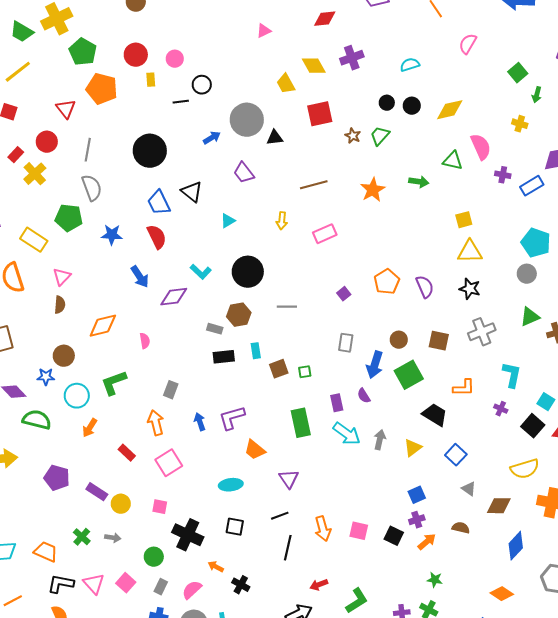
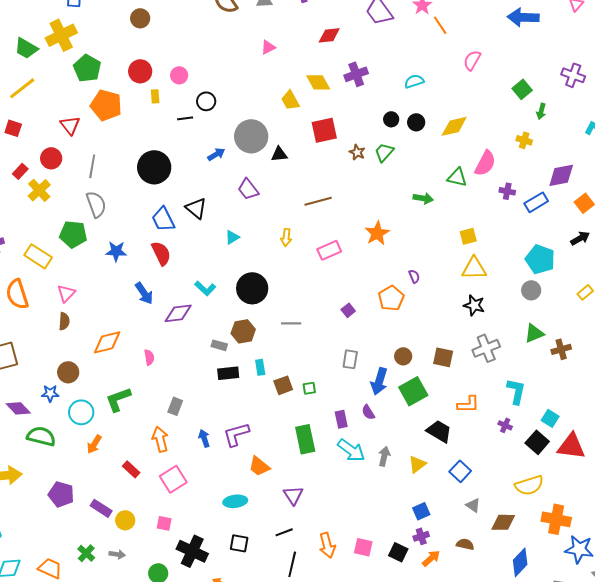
pink semicircle: (481, 147) -> (485, 163), turned 52
orange star: (373, 190) -> (377, 233), moved
purple semicircle: (425, 287) -> (414, 276), moved, size x0.6

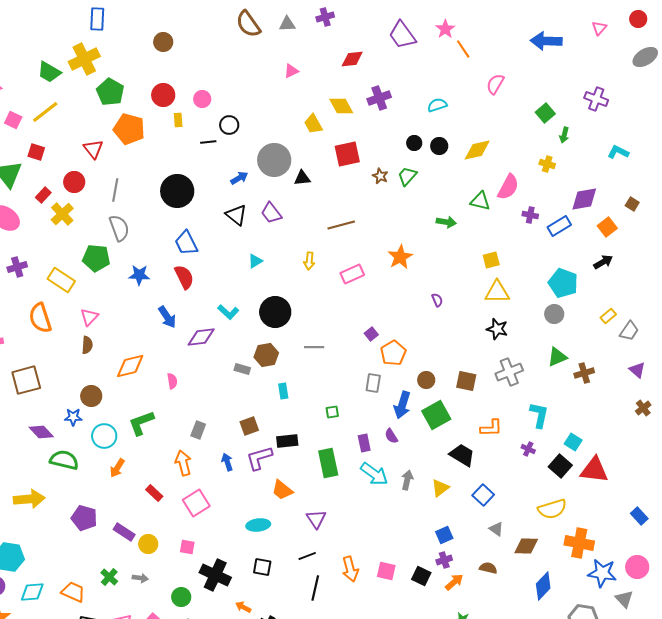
black triangle: (196, 208) -> (236, 215), moved
orange pentagon: (391, 298) -> (393, 353), moved
black rectangle: (228, 373) -> (287, 441), moved
brown square: (283, 385) -> (249, 426), moved

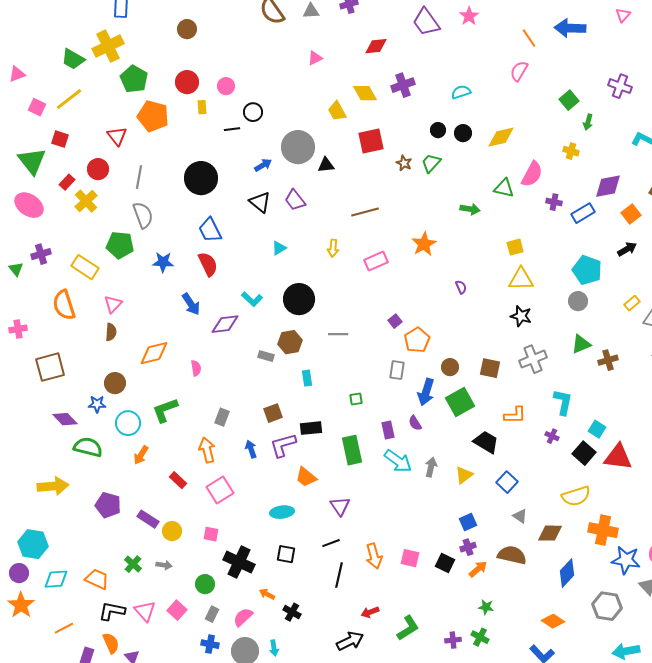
orange line: (463, 49) -> (529, 38), moved
brown semicircle: (488, 568) -> (512, 555), size x1.6

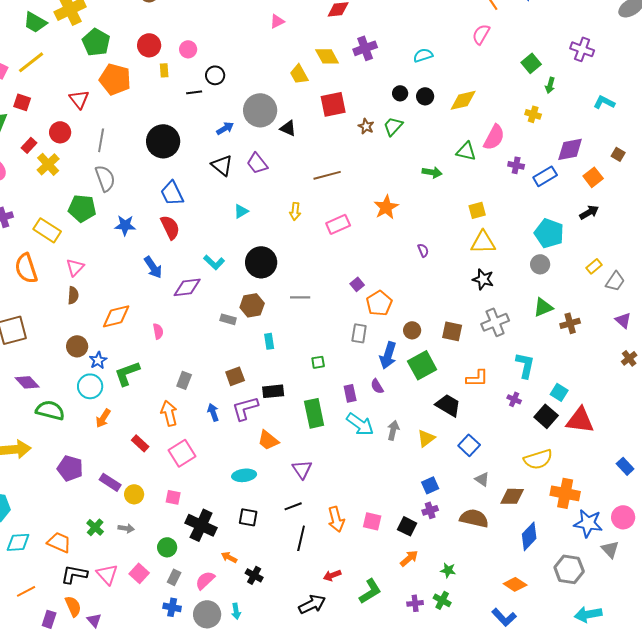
black triangle: (326, 165) -> (288, 128), turned 30
blue star: (97, 404) -> (98, 360), moved, turned -30
orange arrow: (478, 569) -> (409, 558), moved

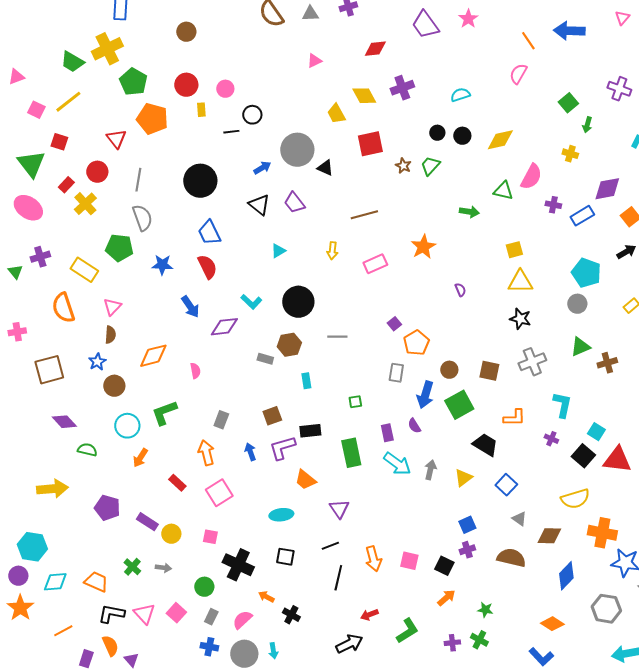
blue star: (98, 360) -> (97, 362), moved
green semicircle: (50, 410) -> (87, 450), size x0.7

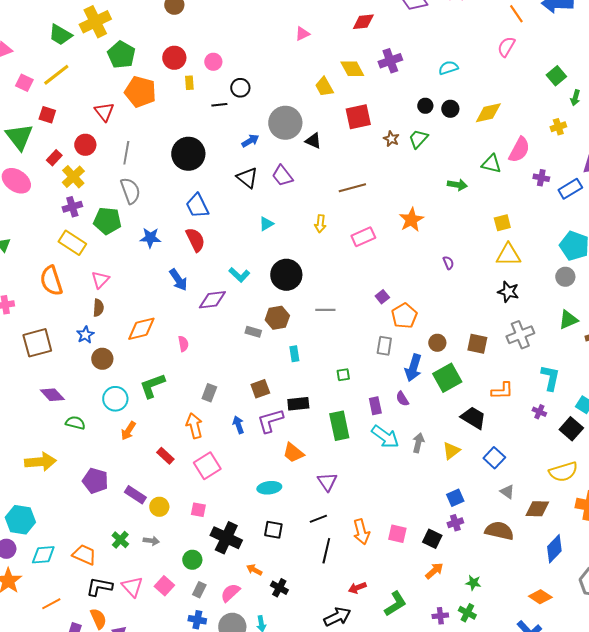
yellow cross: (570, 154) -> (558, 127), turned -35
purple cross: (40, 257) -> (72, 207), moved

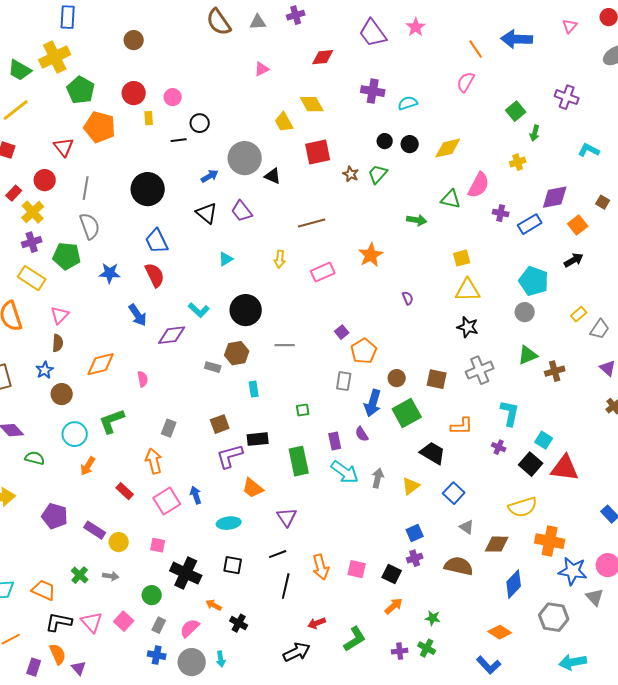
purple cross: (390, 61) -> (373, 91), moved, turned 30
blue arrow: (238, 425) -> (196, 495), moved

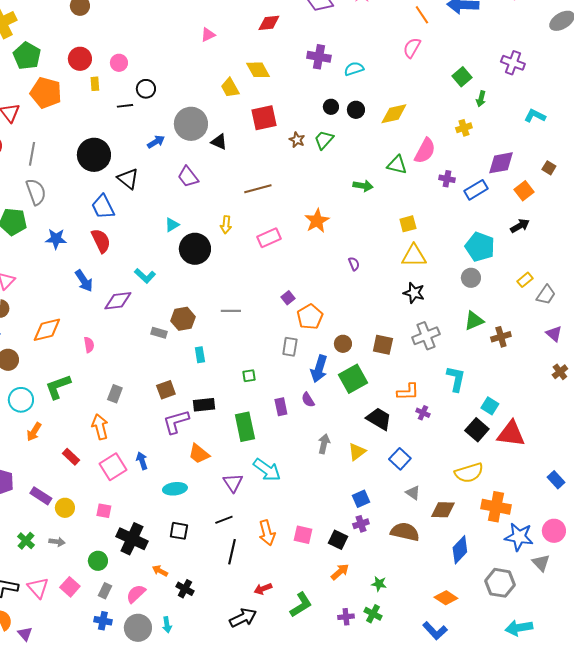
black triangle: (207, 213) -> (128, 179), moved
black circle: (246, 310) -> (195, 249), moved
purple cross: (499, 447) -> (423, 413), moved
cyan arrow: (345, 472) -> (267, 470), moved

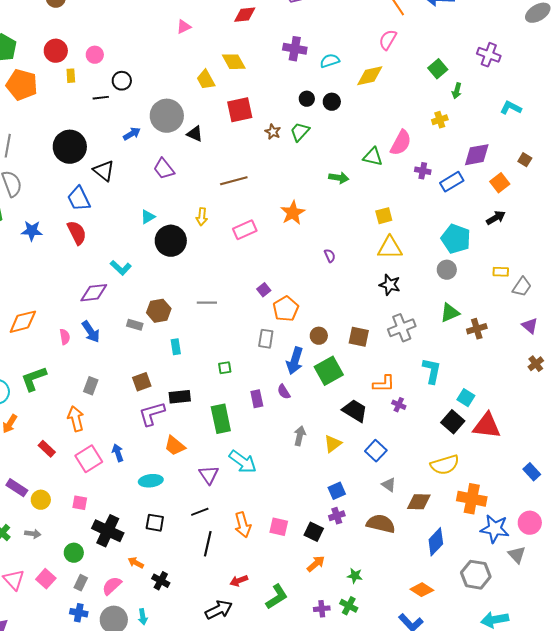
yellow diamond: (394, 114) -> (370, 76), moved
yellow rectangle: (525, 280) -> (501, 272), turned 42
blue arrow: (84, 281) -> (91, 332), moved

